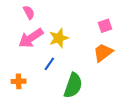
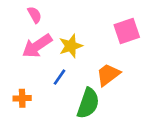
pink square: (105, 26) -> (127, 31), size x1.5
orange trapezoid: (103, 52) -> (108, 75), moved

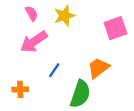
yellow star: (71, 46) -> (64, 16), moved

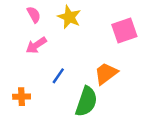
yellow star: (64, 16) -> (69, 17), turned -30
pink arrow: (34, 42) -> (36, 45), size x0.7

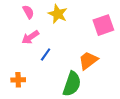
blue line: (58, 76) -> (46, 54), moved

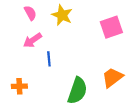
blue line: (46, 54) -> (49, 59), turned -40
orange trapezoid: (88, 61) -> (112, 77), moved

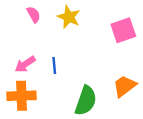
pink arrow: (33, 40) -> (25, 64), moved
orange cross: (19, 86) -> (22, 96), size x1.6

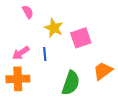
yellow star: (69, 17) -> (54, 28), moved
pink square: (123, 30) -> (81, 38), moved

